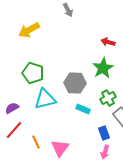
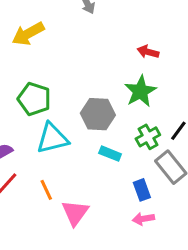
orange line: (36, 142) -> (46, 190), moved
pink arrow: (105, 152) -> (143, 219), turned 64

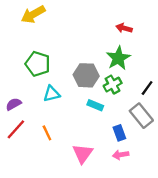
green cross: (148, 137) -> (113, 85), moved
cyan triangle: (52, 138) -> (52, 94), size x0.7
pink triangle: (75, 213) -> (83, 154), moved

